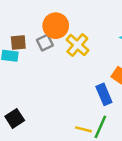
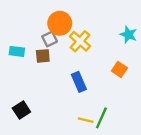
brown square: (18, 43) -> (43, 56), moved
blue rectangle: (104, 94) -> (79, 82), moved

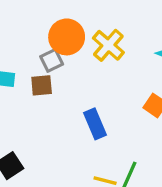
yellow cross: (80, 41) -> (108, 45), moved

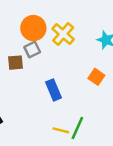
gray square: (52, 60) -> (32, 49), moved

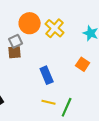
gray square: (32, 49) -> (16, 41), moved
yellow line: (61, 130) -> (49, 102), moved

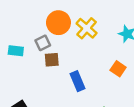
brown square: (15, 52) -> (52, 60), moved

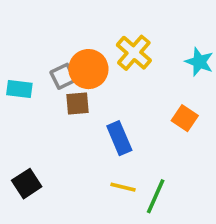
orange circle: (58, 23) -> (88, 69), moved

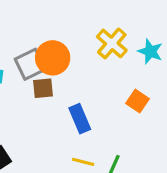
yellow cross: (134, 53) -> (112, 43), moved
gray square: (63, 76) -> (30, 64), size x1.4

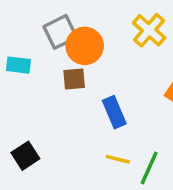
gray square: (30, 64) -> (60, 32), moved

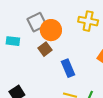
yellow cross: (149, 30) -> (88, 21), turned -30
brown square: (74, 79) -> (45, 49), turned -32

